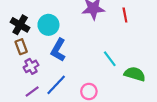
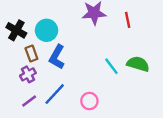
brown rectangle: (21, 47) -> (31, 53), moved
green semicircle: (135, 74) -> (138, 64), moved

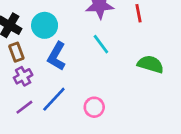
brown rectangle: (31, 53) -> (16, 52), moved
cyan line: (111, 66) -> (101, 44), moved

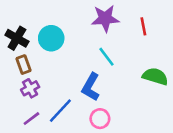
blue L-shape: (57, 56) -> (91, 87), moved

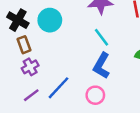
blue L-shape: (91, 87) -> (101, 66), moved

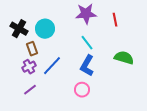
brown rectangle: (24, 45) -> (32, 49), moved
blue line: (58, 88) -> (52, 66), moved

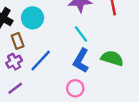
green semicircle: (124, 58) -> (112, 58), moved

